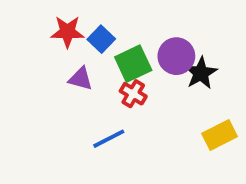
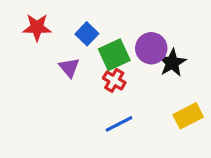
red star: (67, 32) -> (37, 27), moved
purple triangle: (81, 79) -> (69, 68), turned 35
blue line: (109, 139) -> (119, 124), moved

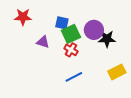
blue square: (87, 34) -> (62, 23), moved, turned -32
black star: (172, 63) -> (107, 39), turned 30
purple triangle: (69, 68) -> (43, 42), turned -32

